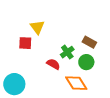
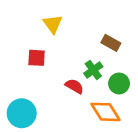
yellow triangle: (37, 27) -> (53, 24), moved
brown rectangle: (89, 42) -> (111, 43), moved

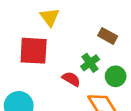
red square: (37, 58) -> (34, 51), size x1.6

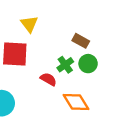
green circle: (116, 76) -> (88, 64), moved

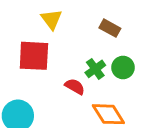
brown rectangle: (81, 41) -> (110, 28), moved

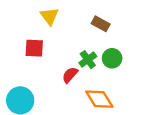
red square: (34, 56) -> (34, 48), size x0.7
red semicircle: (75, 86) -> (70, 75), turned -78

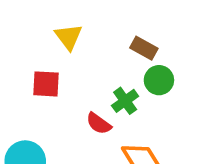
green circle: (112, 58) -> (159, 80), moved
red semicircle: (70, 75) -> (99, 123), turned -96

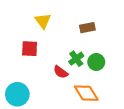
brown rectangle: (144, 48) -> (87, 28), turned -40
green circle: (159, 80) -> (96, 62), moved

